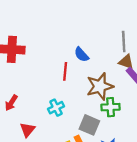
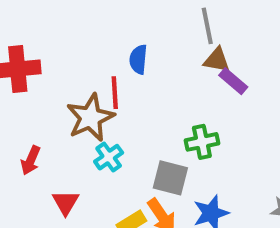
blue semicircle: (81, 55) -> (138, 59), turned 56
brown star: (100, 86) -> (90, 118), moved

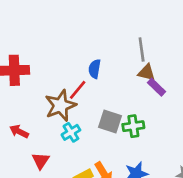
red line: (115, 93) -> (78, 90), turned 40
red arrow: (31, 160) -> (19, 131), turned 90
gray square: (170, 178) -> (110, 121), moved

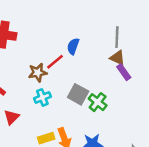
brown star: (60, 106) -> (38, 73), size x0.7
green cross: (133, 126) -> (98, 102), turned 36

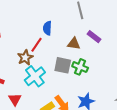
brown triangle: (117, 58) -> (74, 44), moved
cyan cross: (42, 97) -> (35, 76), size x1.5

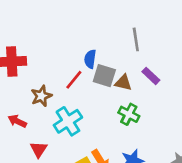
brown star: (25, 57) -> (41, 96), moved
gray square: (63, 65) -> (104, 76), moved

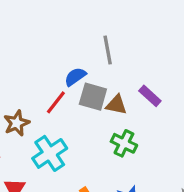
gray line: (136, 39) -> (108, 50), moved
blue semicircle: (90, 59) -> (75, 77), turned 48

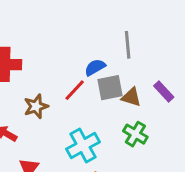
gray square: (93, 97) -> (110, 88), turned -32
cyan cross: (50, 153) -> (83, 146), moved

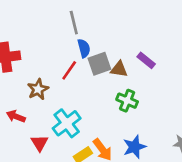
gray line: (128, 45) -> (74, 23), moved
blue semicircle: (95, 67) -> (84, 48), turned 114
cyan cross: (83, 146) -> (67, 123), moved

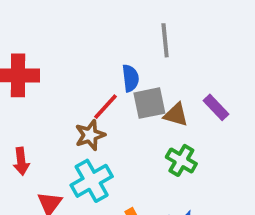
gray line: (74, 23) -> (165, 40), moved
brown star: (38, 89) -> (90, 135), moved
red arrow: (16, 116) -> (21, 161), turned -126

